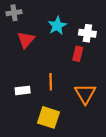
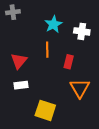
red triangle: (26, 40) -> (19, 61), moved
red rectangle: (78, 54) -> (69, 62), moved
orange line: (51, 82) -> (47, 50), moved

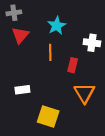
white cross: (82, 31) -> (92, 43), moved
red triangle: (19, 61) -> (20, 35), moved

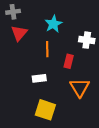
white rectangle: (22, 90) -> (39, 78), moved

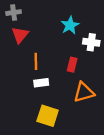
cyan star: (53, 24) -> (70, 25), moved
orange line: (47, 49) -> (36, 61), moved
orange triangle: (80, 88) -> (84, 92), turned 45

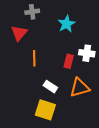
gray cross: (14, 13) -> (32, 12), moved
white cross: (91, 42) -> (87, 53), moved
white rectangle: (41, 83) -> (50, 87), moved, turned 40

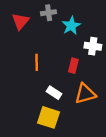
gray cross: (32, 12) -> (49, 13), moved
red triangle: (19, 33) -> (20, 21), moved
white cross: (87, 53) -> (93, 46), moved

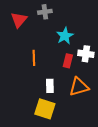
cyan star: (71, 26) -> (65, 36), moved
white cross: (93, 46) -> (86, 54), moved
white rectangle: (54, 93) -> (50, 86), turned 56

